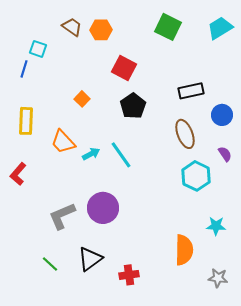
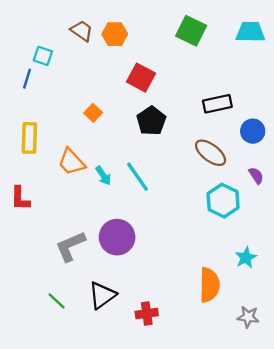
cyan trapezoid: (220, 28) -> (250, 32), turned 32
brown ellipse: (185, 134) -> (211, 153), turned -32
cyan arrow: (91, 154) -> (103, 176), turned 84
red L-shape: (18, 174) -> (20, 198), turned -40
cyan star: (216, 226) -> (246, 258), turned -30

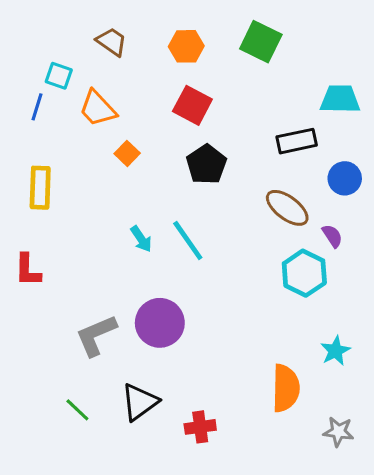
cyan trapezoid: (250, 32) -> (340, 99), moved
orange hexagon: (115, 34) -> (186, 46), moved
orange trapezoid: (71, 162) -> (98, 108), moved
purple semicircle: (256, 176) -> (332, 236), moved

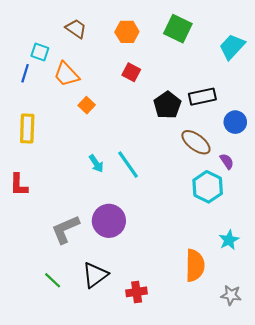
cyan trapezoid: (340, 99) -> (232, 47), moved, turned -48
red square: (192, 105) -> (131, 72), size x0.7
black pentagon: (206, 164) -> (167, 105), moved

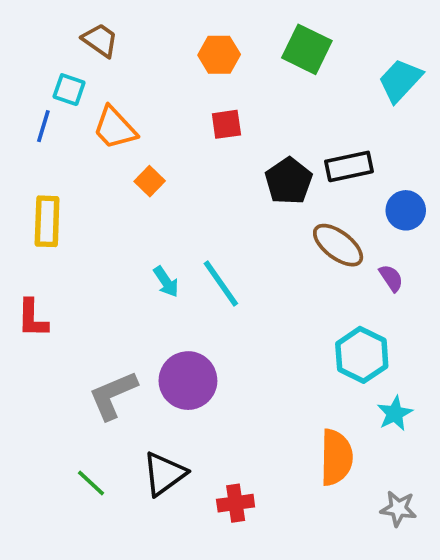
brown trapezoid: (76, 29) -> (100, 40), moved
red square: (131, 72) -> (226, 124), turned -36
cyan hexagon: (208, 187) -> (362, 355), moved

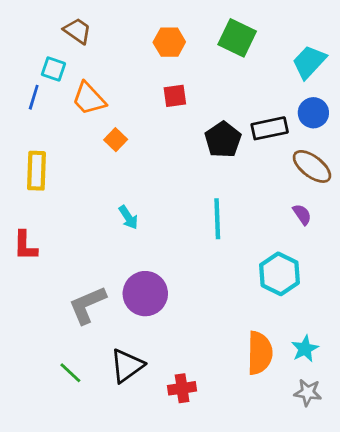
blue circle: (406, 210) -> (313, 113), moved
brown ellipse: (338, 245) -> (312, 166), moved
cyan line: (221, 284) -> (217, 219), moved, turned 33
cyan star: (395, 413) -> (305, 349), moved

